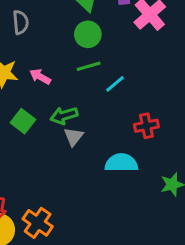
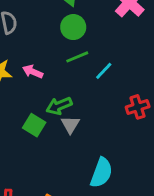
green square: (23, 121) -> (34, 125), moved
cyan semicircle: (121, 163) -> (101, 173), moved, turned 116

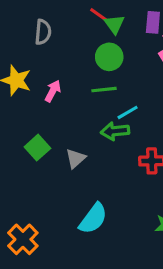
pink arrow: (33, 72) -> (53, 91), turned 78
green arrow: (59, 106) -> (115, 131), moved

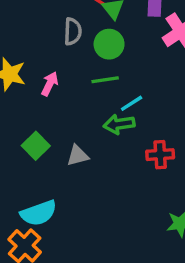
gray semicircle: (43, 32) -> (73, 31), moved
gray triangle: (76, 158) -> (78, 156), turned 30
cyan semicircle: (93, 219) -> (39, 213), moved, turned 36

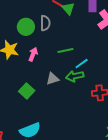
green circle: (109, 44) -> (26, 27), moved
gray triangle: (78, 156) -> (53, 79), moved

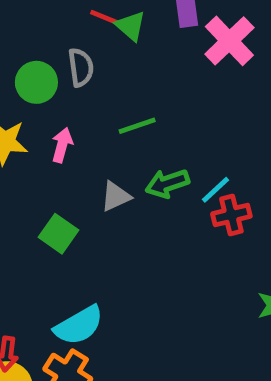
cyan line: (82, 64) -> (215, 190), moved

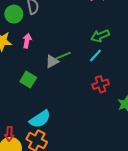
green line: (137, 126) -> (63, 56), moved
green arrow: (167, 183) -> (100, 36), moved
red cross: (231, 215) -> (101, 84), moved

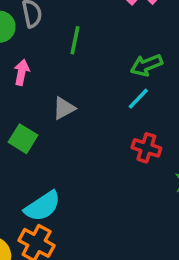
green line: (63, 56) -> (75, 40), moved, turned -56
red cross: (101, 84) -> (146, 148), turned 35

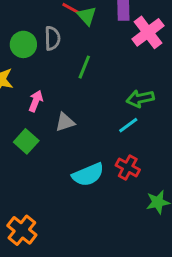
pink arrow: (22, 72) -> (36, 101), moved
cyan semicircle: (43, 206) -> (88, 175), moved

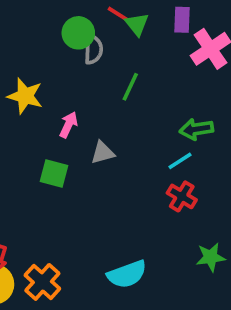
green circle: (23, 44) -> (78, 33), moved
green square: (26, 141) -> (54, 173), turned -30
red cross: (128, 167) -> (182, 196), moved
cyan semicircle: (88, 175) -> (127, 274), moved

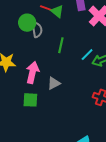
pink arrow: (68, 125) -> (32, 72), size x1.5
cyan line: (180, 161) -> (87, 55), moved

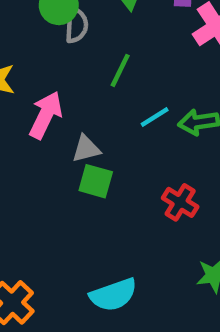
cyan line: (87, 55) -> (155, 117), moved
green square: (30, 100) -> (96, 181), moved

